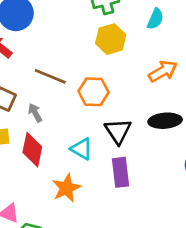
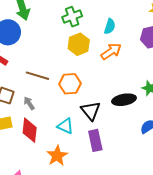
orange arrow: (163, 71) -> (111, 51), moved

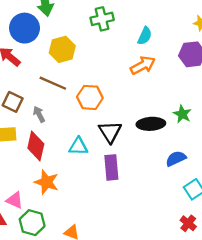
yellow hexagon: (79, 44) -> (62, 49), moved
cyan triangle: (65, 126) -> (78, 146), turned -30
orange star: (57, 156) -> (47, 182), moved, turned -30

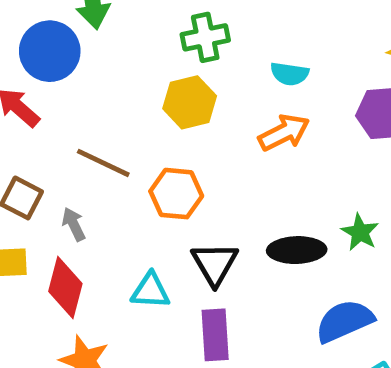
cyan semicircle: (145, 36) -> (290, 74), turned 72
yellow hexagon: (62, 49) -> (190, 102), moved
blue semicircle: (176, 159) -> (344, 321), size x1.4

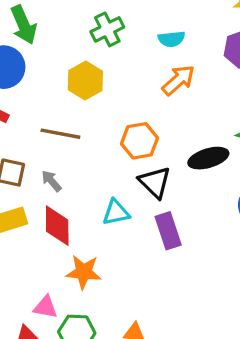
yellow hexagon: (190, 102) -> (85, 80), moved
orange hexagon: (176, 194) -> (139, 141), moved

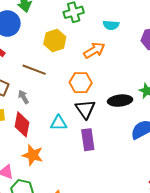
orange arrow: (178, 80) -> (94, 50), moved

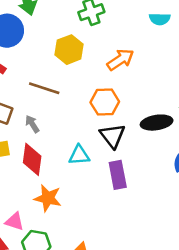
cyan semicircle: (111, 25) -> (160, 19), moved

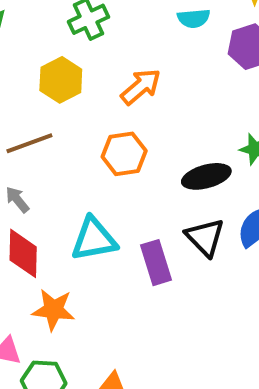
brown line: (44, 88) -> (29, 143), turned -32
black triangle: (112, 136) -> (205, 237), moved
cyan triangle: (79, 155) -> (94, 239), size x1.4

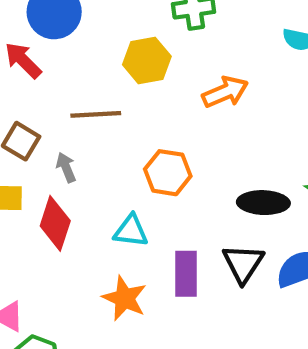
orange hexagon: (124, 154) -> (168, 173), moved
cyan triangle: (94, 239) -> (131, 231), size x0.7
orange star: (53, 310) -> (125, 298), moved

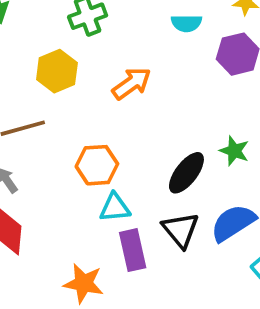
black ellipse: (263, 203) -> (186, 173), turned -42
cyan triangle: (131, 231) -> (115, 208), moved

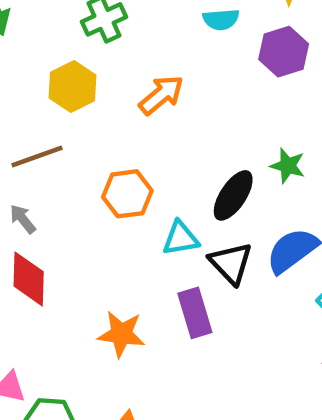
cyan triangle: (115, 208) -> (180, 238), moved
purple rectangle: (133, 250) -> (195, 313), moved

